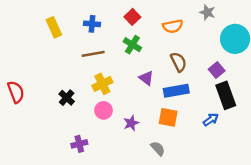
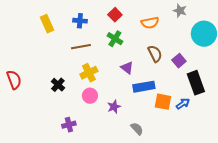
purple square: (217, 70) -> (179, 61), moved
blue rectangle: (176, 91) -> (144, 87), moved
orange square: (168, 117) -> (163, 102), moved

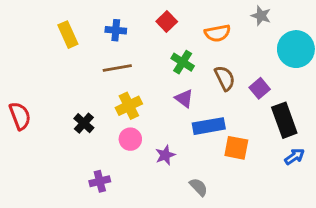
green cross: (115, 39) -> (183, 62), moved
blue arrow: (183, 104) -> (294, 157), moved

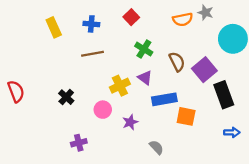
orange semicircle: (217, 33) -> (183, 19), moved
purple square: (260, 88) -> (204, 70), size x1.5
yellow cross: (129, 106) -> (120, 86), moved
blue arrow: (294, 157) -> (232, 132), moved, turned 35

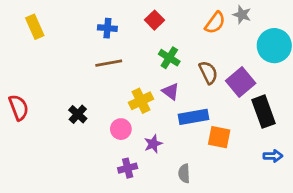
orange semicircle: (183, 19) -> (215, 23), turned -42
yellow rectangle: (54, 27) -> (35, 27), moved
purple cross: (79, 143) -> (128, 168), moved
gray semicircle: (156, 147) -> (184, 173), turned -140

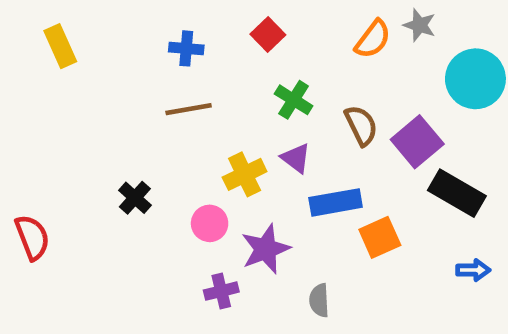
red semicircle: (19, 108) -> (32, 237), moved
black rectangle: (263, 112) -> (457, 193), turned -40
orange square: (219, 137) -> (380, 237), turned -35
purple star: (153, 144) -> (266, 249), size x1.5

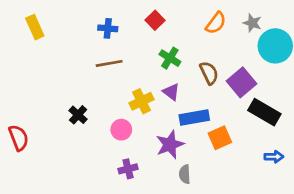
gray star: (419, 25) -> (252, 23), moved
purple star: (266, 249) -> (170, 145), moved

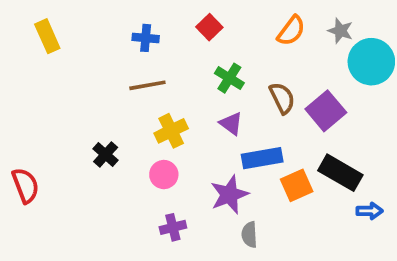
yellow cross: (142, 101) -> (171, 131), moved
black rectangle: (264, 112) -> (340, 173), moved

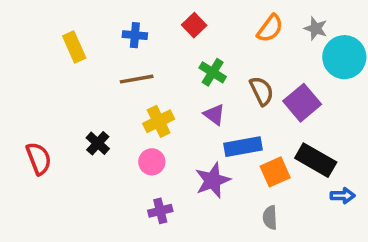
yellow rectangle: (47, 36) -> (74, 47), moved
red semicircle: (25, 185) -> (39, 158), moved
gray semicircle: (249, 235) -> (270, 218), moved

